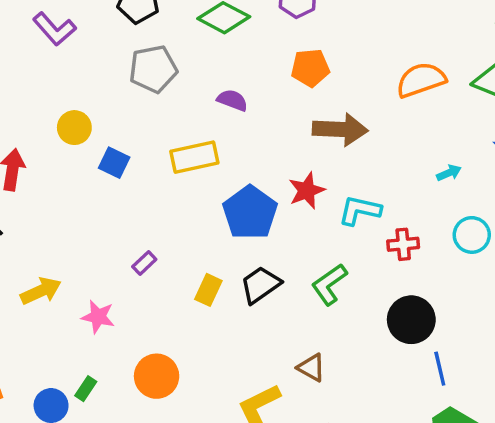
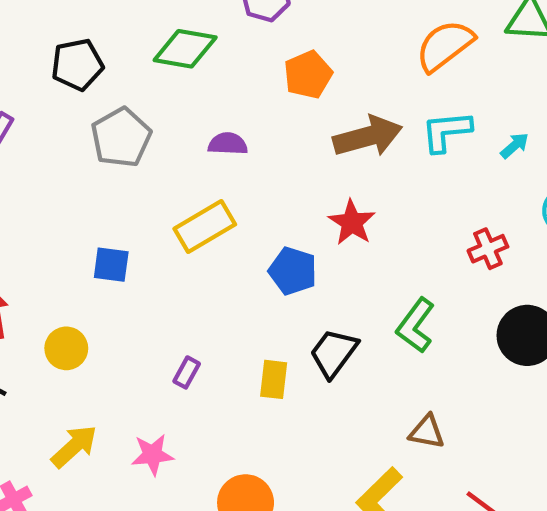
yellow circle: (74, 128) -> (66, 348), moved
cyan L-shape: (360, 210) -> (446, 131), moved
blue pentagon: (250, 213) -> (293, 271), size x0.7

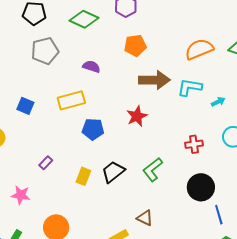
blue pentagon: (293, 271) -> (93, 129), moved, turned -30

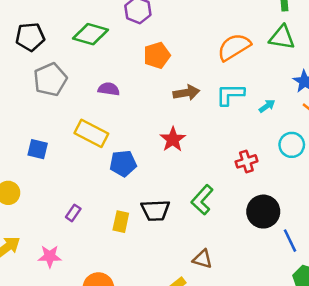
brown arrow: (154, 80) -> (186, 93), size x0.7
yellow rectangle: (71, 100) -> (91, 133), turned 52
black trapezoid: (113, 172) -> (155, 210), turned -135

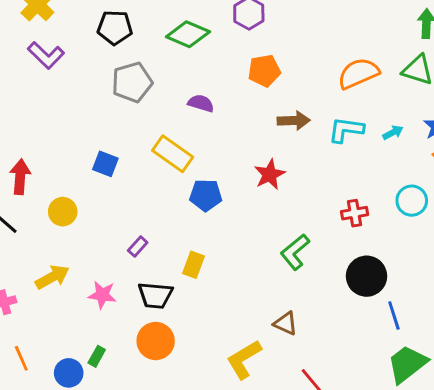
cyan arrow: (267, 106) -> (393, 133), moved
black trapezoid: (155, 210) -> (155, 295), moved

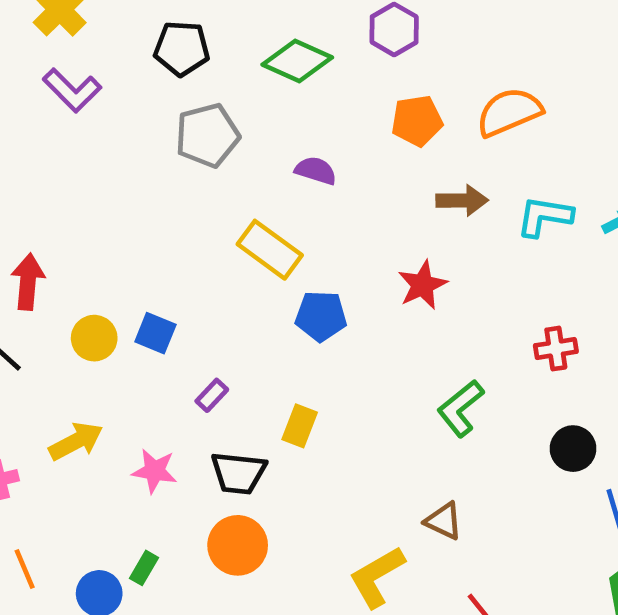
orange semicircle: (358, 73) -> (509, 112), moved
blue square: (105, 164) -> (155, 333), moved
black circle: (367, 276) -> (573, 449), size x0.7

